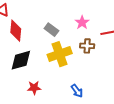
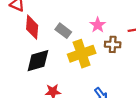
pink star: (82, 22) -> (98, 25), moved
gray rectangle: (51, 30) -> (63, 31), moved

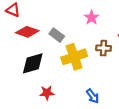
pink star: (98, 25) -> (92, 18), moved
red diamond: (32, 27) -> (27, 32), turned -75

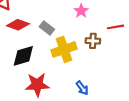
red star: (47, 93) -> (37, 85), size x1.6

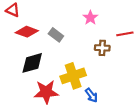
yellow cross: (64, 49) -> (73, 76), moved

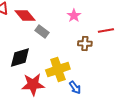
red diamond: (27, 32) -> (25, 16), moved, turned 30

